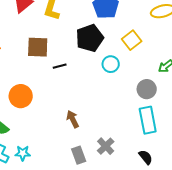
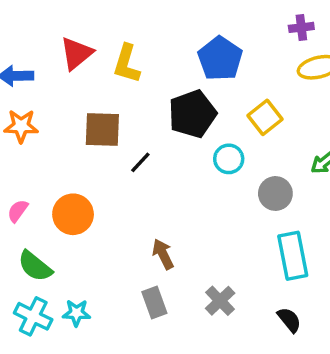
black line: (60, 66) -> (140, 162), turned -32
gray circle: (147, 89) -> (275, 194), moved
gray rectangle: (79, 155) -> (154, 302), moved

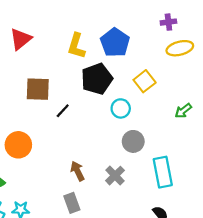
yellow L-shape: (127, 64) -> (76, 46), moved
gray circle: (275, 194) -> (133, 141), moved
gray cross: (220, 301) -> (115, 176), moved

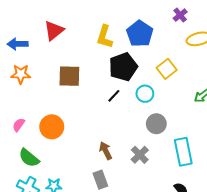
purple cross: (168, 22) -> (180, 15), moved, turned -32
black line: (63, 111) -> (114, 96), moved

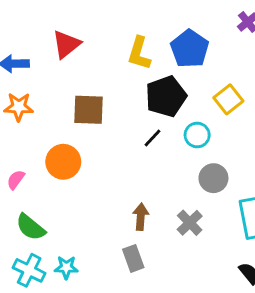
orange circle: (52, 127) -> (63, 162), moved
brown arrow: (106, 151) -> (141, 217), turned 30

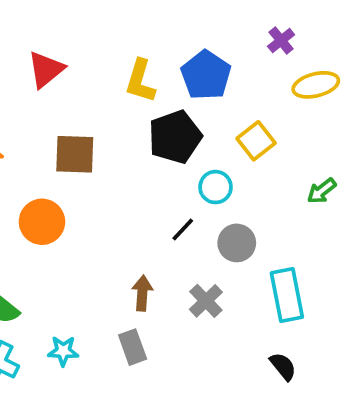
black line: (152, 138) -> (183, 229), moved
cyan star: (66, 267) -> (63, 351), moved

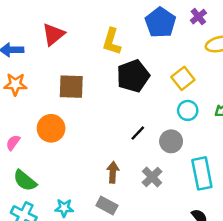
blue pentagon: (206, 75) -> (160, 23), moved
cyan circle: (216, 187) -> (188, 110), moved
gray rectangle: (133, 347) -> (107, 206), turned -42

